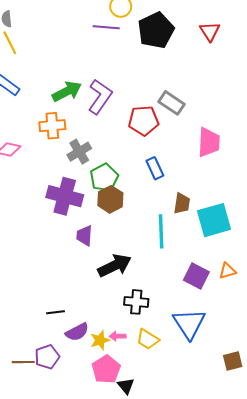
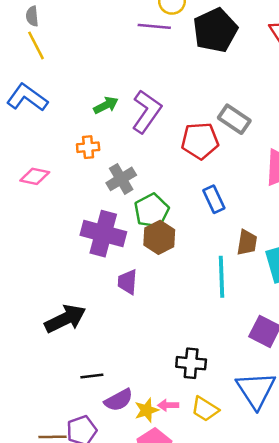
green arrow: (67, 91) -> (106, 105), size x0.7
orange cross: (52, 126) -> (88, 147), size x0.7
black arrow: (114, 266) -> (65, 319), moved

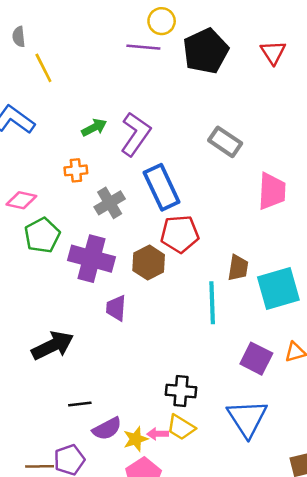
yellow line: (36, 45) -> (43, 68), moved
red pentagon: (200, 141) -> (180, 234), moved
blue rectangle: (214, 199) -> (162, 187), moved, size x1.6
green pentagon: (152, 211) -> (42, 235), moved
yellow trapezoid: (205, 409) -> (181, 427), moved

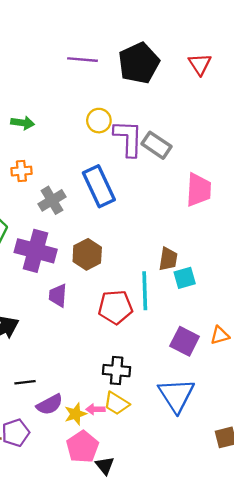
yellow circle: (162, 21) -> (99, 121), moved
green arrow: (94, 128) -> (23, 123), moved, turned 35
purple L-shape: (136, 134) -> (128, 138), moved, turned -33
red pentagon: (180, 234) -> (115, 307), moved
cyan square: (278, 288) -> (185, 278), moved, size x0.6

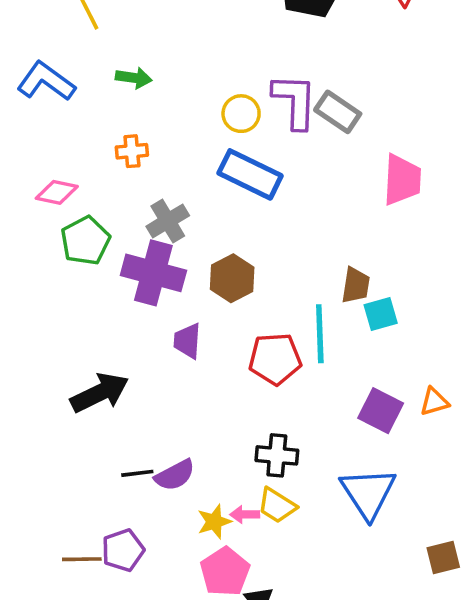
yellow circle: (99, 121) -> (241, 114), moved
blue rectangle: (99, 186) -> (250, 174), turned -39
gray cross: (52, 200) -> (168, 221), moved
purple semicircle: (50, 405) -> (175, 475), moved

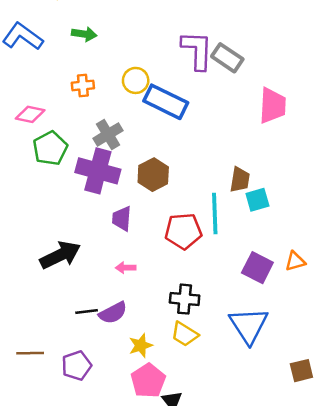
yellow circle: (241, 114) -> (136, 80), moved
pink arrow: (245, 514) -> (126, 268), moved
brown line: (82, 559) -> (30, 353), moved

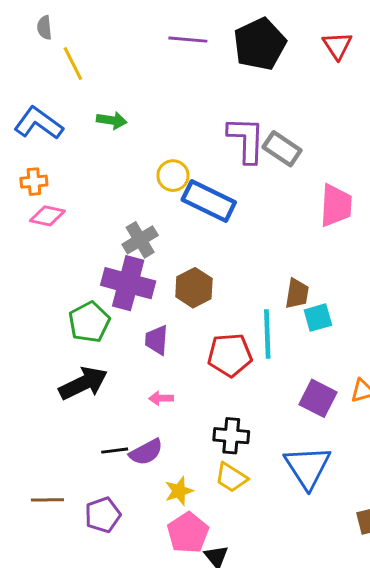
orange cross: (83, 85) -> (34, 182), moved
green pentagon: (50, 148) -> (89, 322), moved

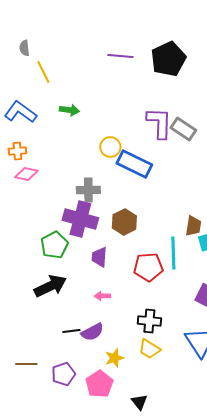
gray cross: (140, 240) -> (88, 190), turned 30
pink pentagon: (188, 533) -> (99, 384), moved

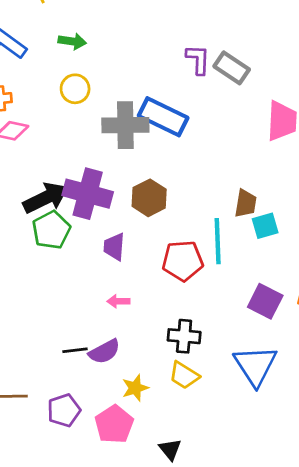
purple L-shape: (159, 123) -> (198, 59), size x0.7
yellow circle: (110, 147) -> (75, 89), moved
gray cross: (88, 190) -> (125, 125), moved, size x1.4
black arrow: (50, 286) -> (46, 198), moved

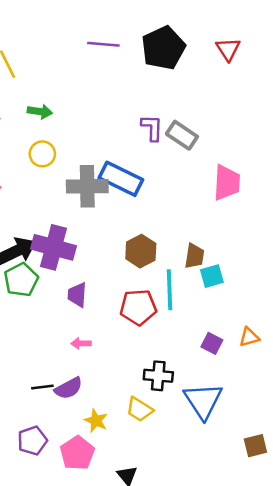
brown hexagon: (149, 198) -> (141, 251), moved
purple square: (265, 301) -> (212, 343), size x0.7
black cross: (184, 336) -> (158, 376), moved
yellow star: (135, 388) -> (96, 421), turned -30

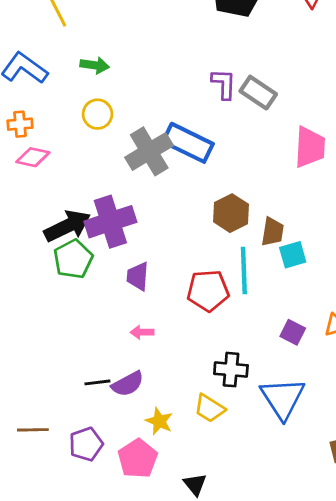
gray cross: (87, 186) -> (149, 151), turned -30
purple cross: (54, 247) -> (110, 222), turned -33
brown hexagon: (141, 251) -> (231, 213), moved

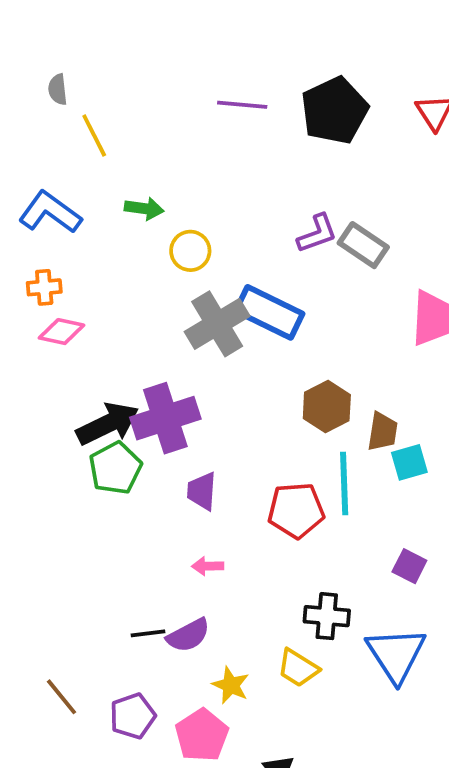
purple L-shape: (224, 84) -> (317, 234), turned 68
yellow circle: (97, 114) -> (190, 251), moved
brown line: (33, 430) -> (62, 697), turned 52

